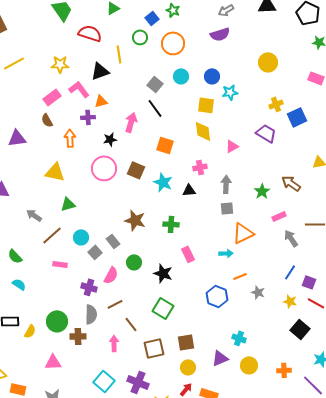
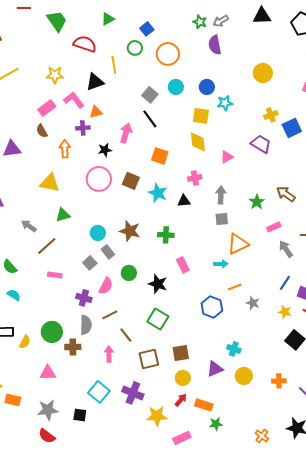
green star: (173, 10) -> (200, 22), moved
purple semicircle: (220, 34) -> (215, 45), turned 96
cyan circle: (81, 237) -> (98, 233), moved

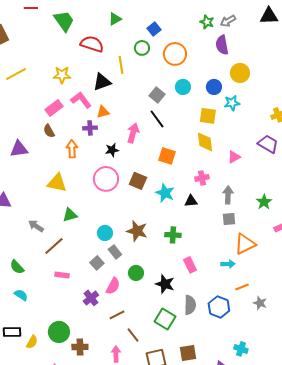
yellow circle: (263, 73) -> (240, 73), moved
purple cross: (84, 298) -> (91, 298), turned 35
gray semicircle: (86, 325) -> (190, 305), moved

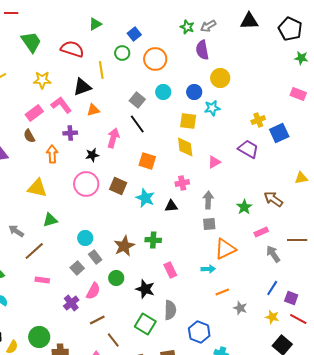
green trapezoid: (64, 21) -> (31, 42), moved
orange triangle: (103, 112) -> (93, 110), moved
brown star: (137, 231) -> (124, 246), moved, turned 30
blue hexagon: (219, 307) -> (199, 332), moved

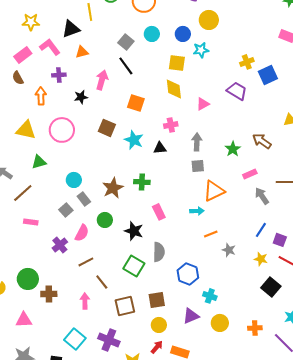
pink circle: (86, 184) -> (62, 130), moved

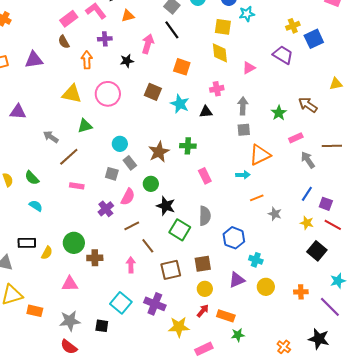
gray square: (66, 210) -> (112, 174), turned -32
black star: (134, 231) -> (166, 206), moved

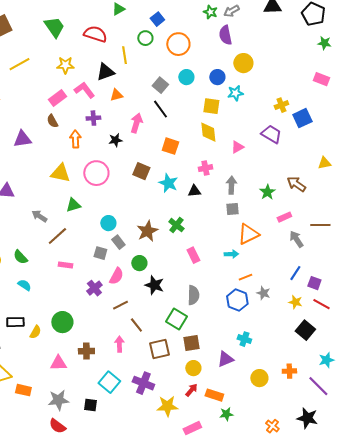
green cross: (188, 146) -> (176, 225), turned 35
green square: (180, 230) -> (176, 319), moved
blue hexagon: (234, 238) -> (237, 300), moved
brown cross: (95, 258) -> (86, 351), moved
yellow circle: (266, 287) -> (259, 378), moved

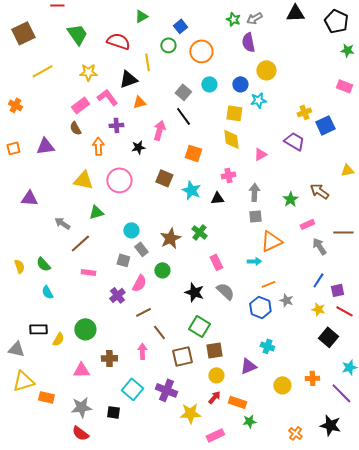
purple square: (314, 283) -> (337, 290), turned -32
cyan semicircle: (24, 285) -> (47, 292), turned -152
black star: (154, 285) -> (194, 292), moved
gray semicircle: (193, 295) -> (225, 291), moved, turned -48

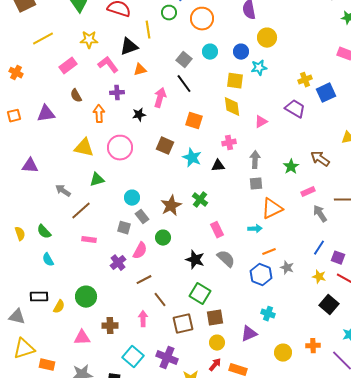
pink rectangle: (80, 105) -> (68, 66), moved
purple square: (337, 290) -> (338, 258), turned 32

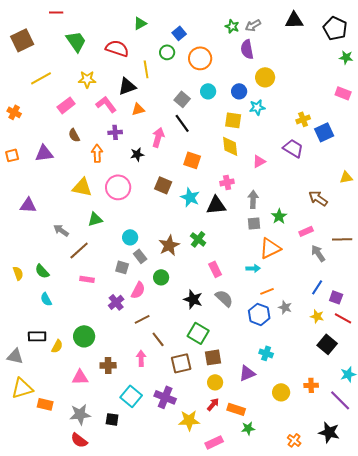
black triangle: (218, 166) -> (216, 205), size x1.5
green star: (291, 167) -> (279, 216), moved

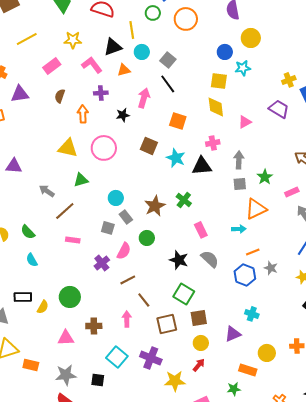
cyan circle: (208, 91) -> (142, 52), moved
brown semicircle: (74, 135) -> (60, 96), turned 48
purple triangle: (44, 153) -> (20, 94), moved
orange rectangle: (236, 409) -> (248, 370), moved

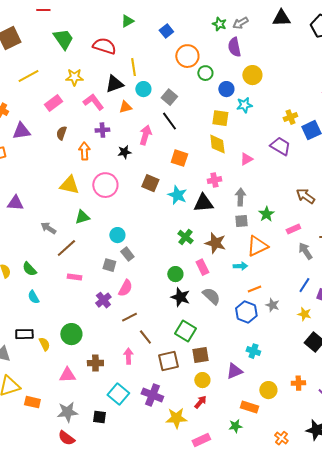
green circle: (153, 13) -> (205, 73), moved
brown star: (155, 206) -> (215, 243), moved, turned -30
green circle: (147, 238) -> (175, 274), moved
yellow semicircle: (43, 307) -> (44, 344), turned -56

